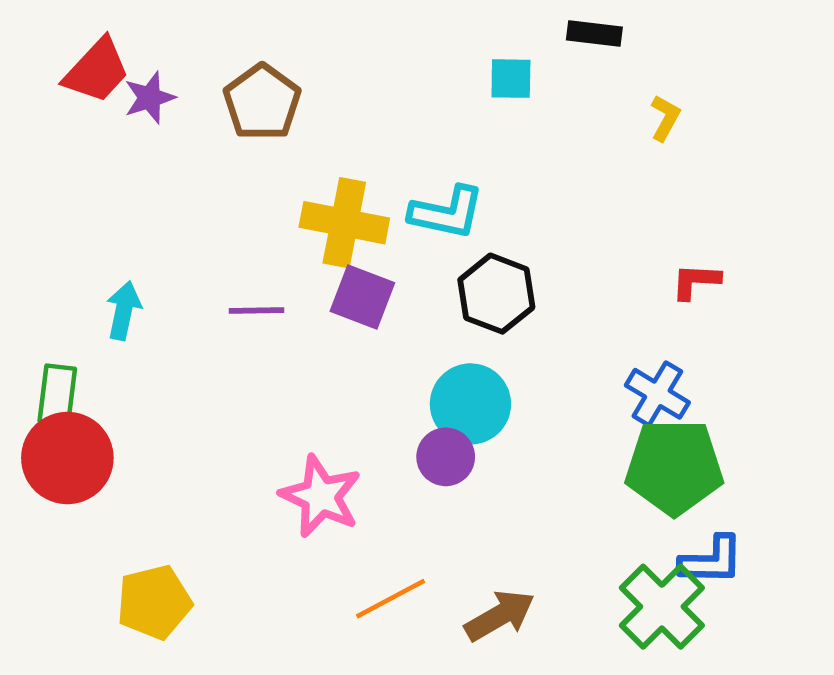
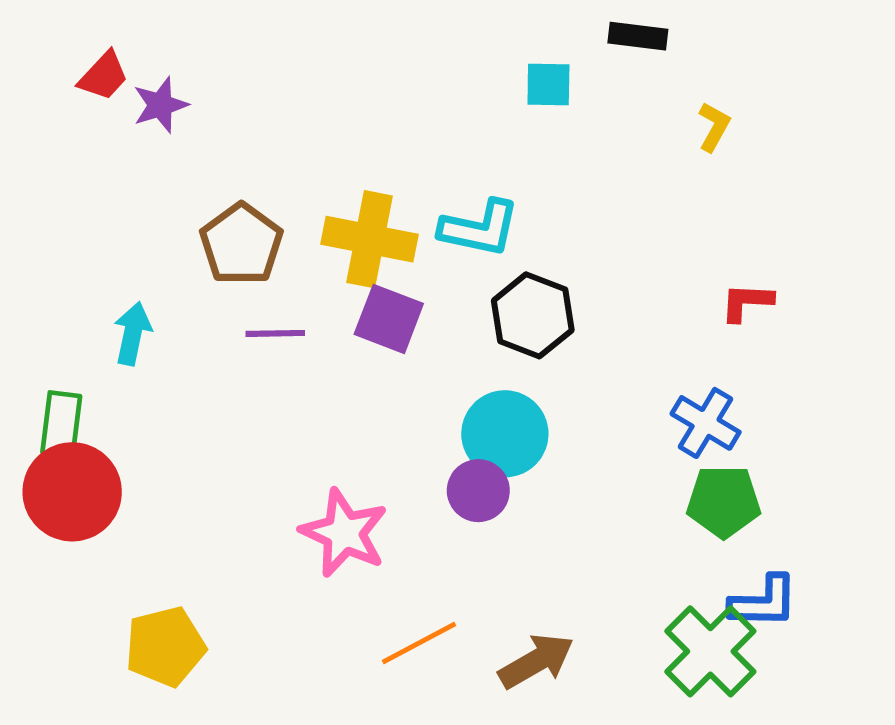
red trapezoid: (97, 71) -> (104, 76), size x0.7
brown pentagon: (262, 102) -> (241, 244), moved
green pentagon: (674, 467) -> (724, 502), size x0.7

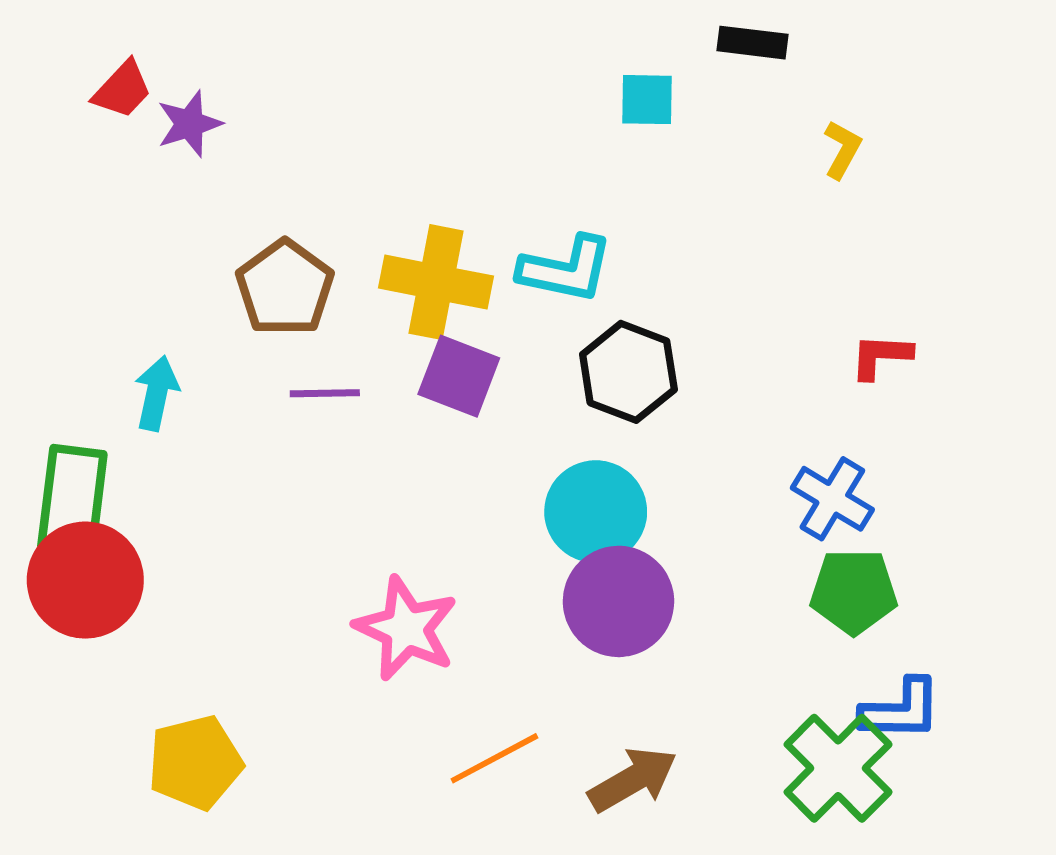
green rectangle: (61, 424) -> (72, 500), size x1.4
purple circle: (478, 491) -> (618, 601), moved, size x1.5

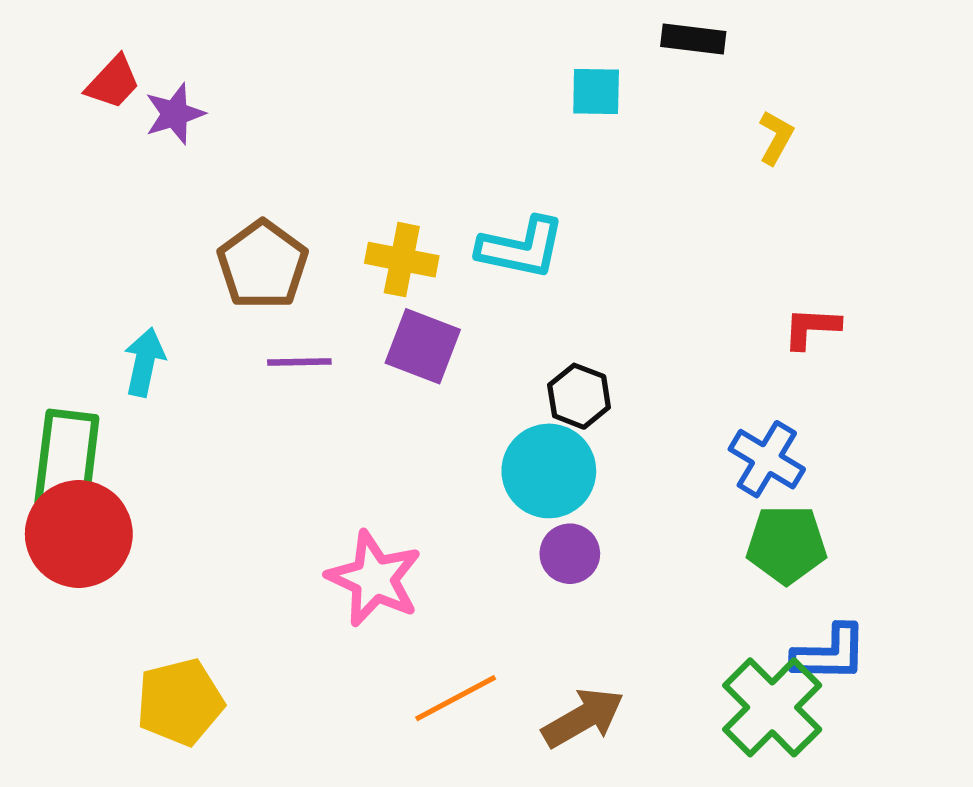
yellow cross: (436, 282) -> (402, 260), size x0.7
black hexagon: (628, 372) -> (579, 396), moved, size x0.7
purple circle: (618, 601) -> (570, 554), size x0.6

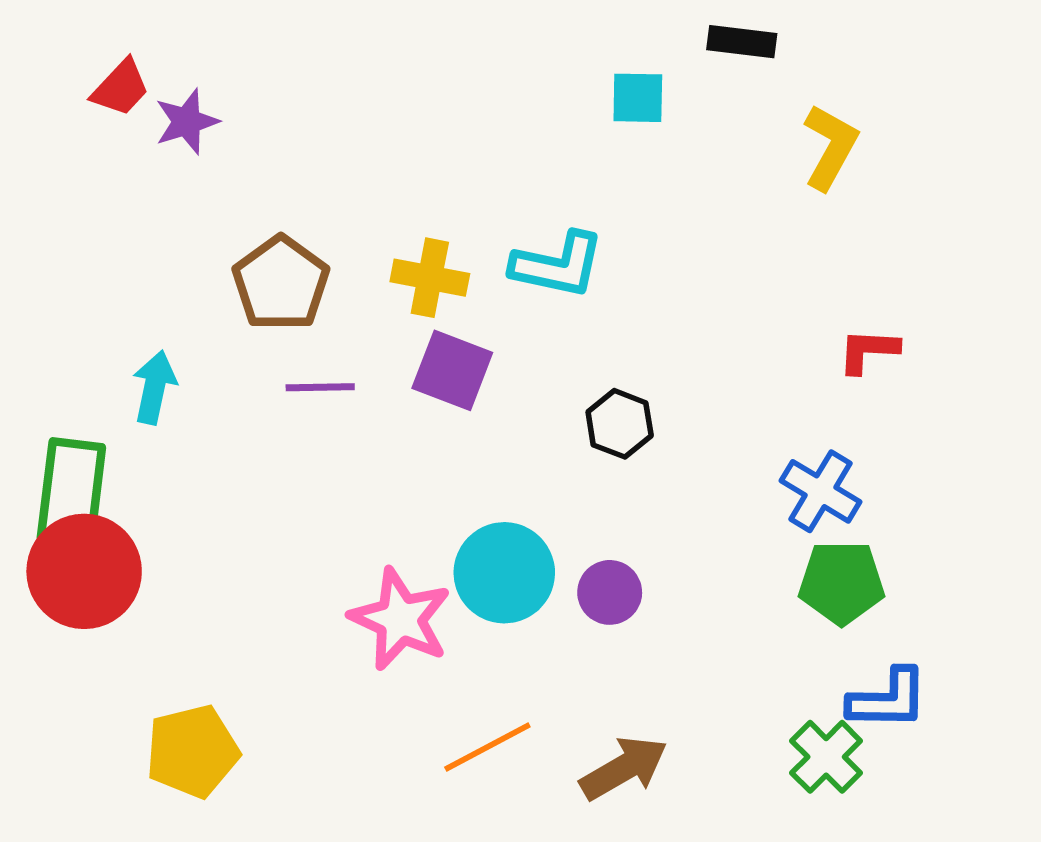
yellow L-shape: (776, 137) -> (830, 147), size x1.5
cyan circle: (549, 471) -> (504, 573), moved
green cross: (772, 707) -> (826, 757), size x0.7

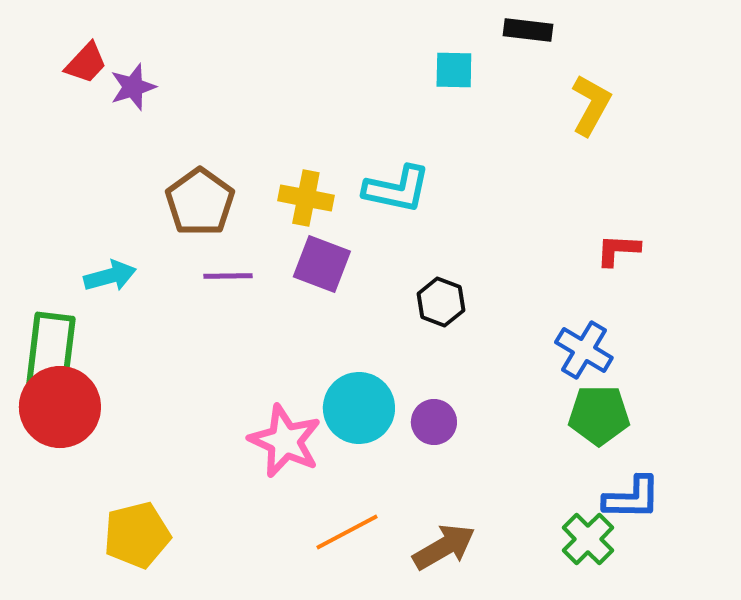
cyan arrow: (154, 387) -> (110, 276), turned 63

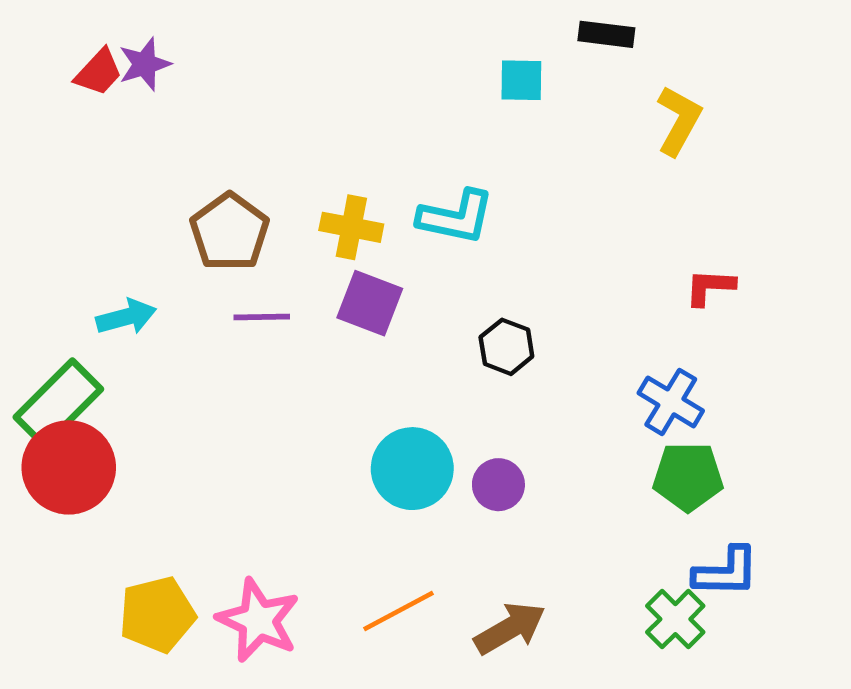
purple star: (133, 87) -> (145, 64), moved
green rectangle: (51, 351) -> (58, 403), turned 38
pink star: (285, 441) -> (258, 620), moved

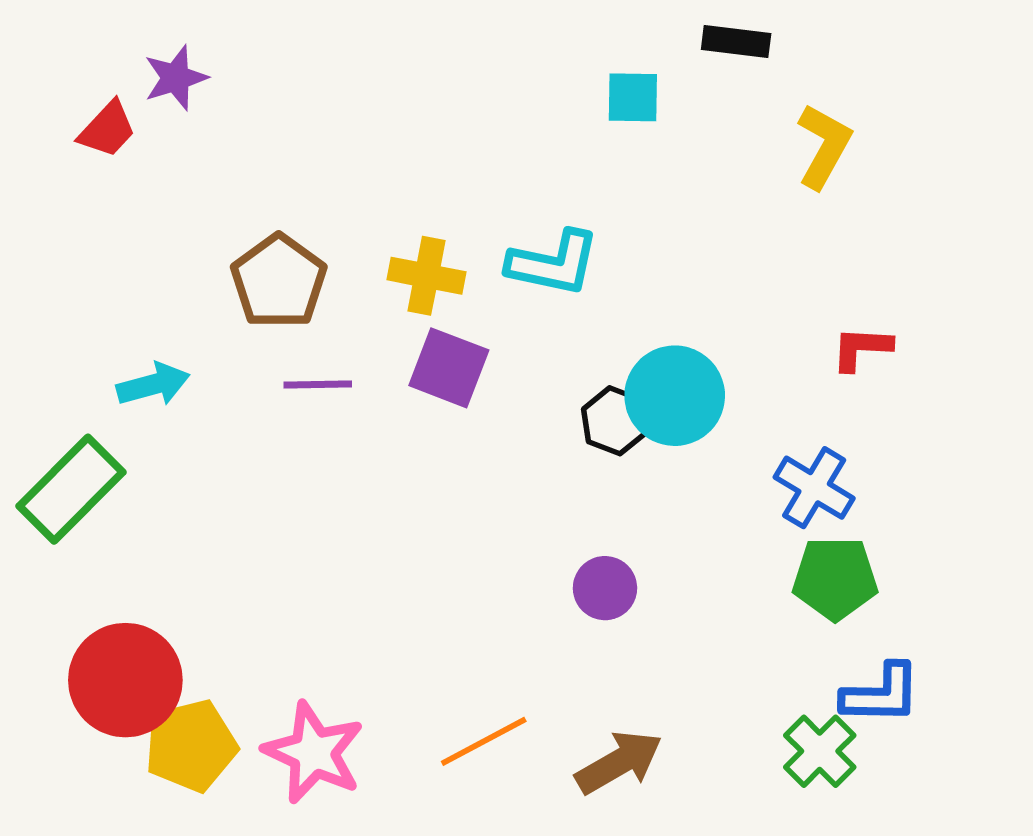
red trapezoid: (99, 72) -> (107, 129), moved
red circle: (69, 467) -> (125, 680), moved
cyan circle: (412, 469) -> (675, 396), moved

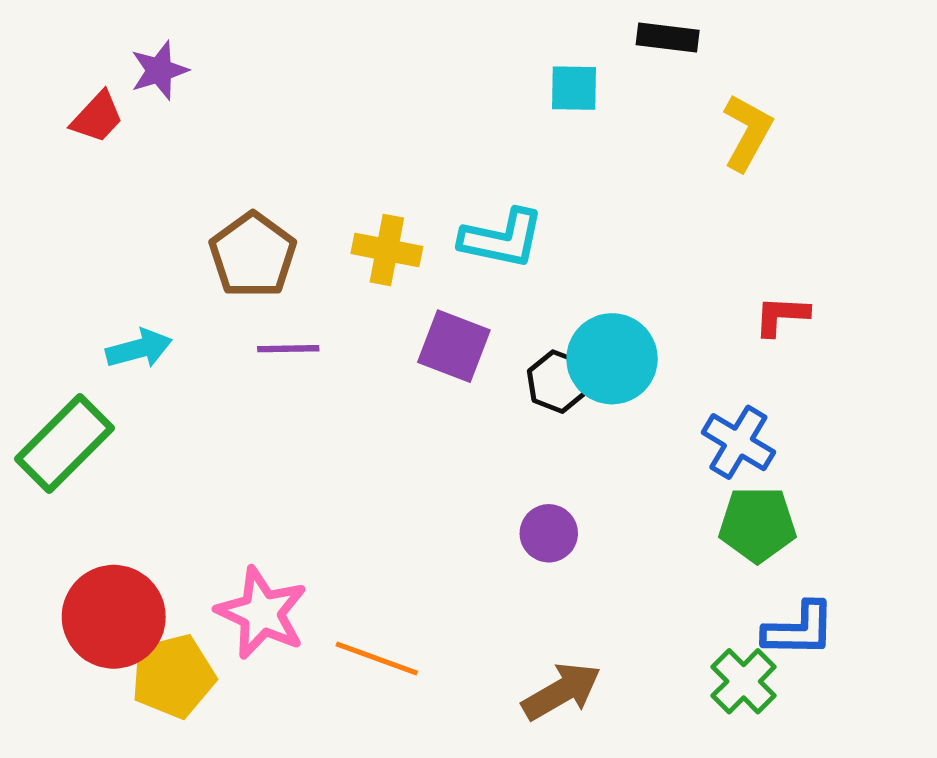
purple square: (449, 368) -> (454, 346), moved
orange line: (484, 741) -> (377, 658), moved, turned 48
pink star: (314, 753) -> (262, 613), moved

